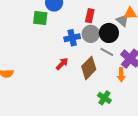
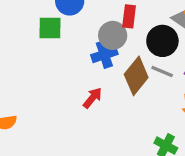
gray circle: (91, 34) -> (113, 35), moved
brown diamond: (89, 68) -> (136, 76), moved

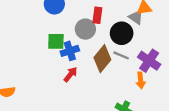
green square: (50, 28) -> (56, 41), moved
blue cross: (104, 55) -> (70, 51), moved

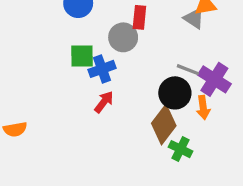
black circle: (122, 33) -> (175, 93), moved
gray line: (121, 55) -> (188, 70), moved
brown diamond: (102, 59) -> (164, 124), moved

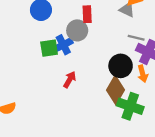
blue cross: (102, 69) -> (63, 45), moved
gray line: (188, 70) -> (136, 38), moved
green cross: (180, 149) -> (130, 106), size x1.5

